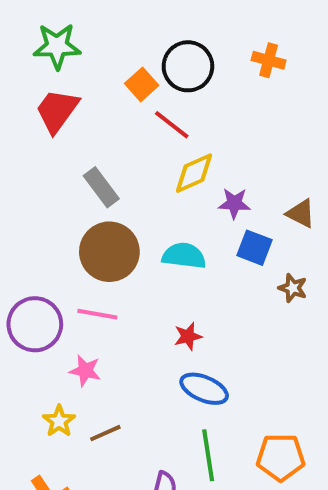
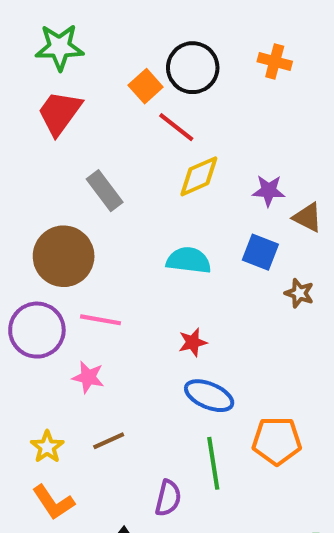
purple star: (234, 203) -> (269, 191), moved
brown circle: (109, 252) -> (64, 256), moved
yellow star: (59, 421) -> (47, 447), moved
orange pentagon: (281, 457) -> (277, 441), moved

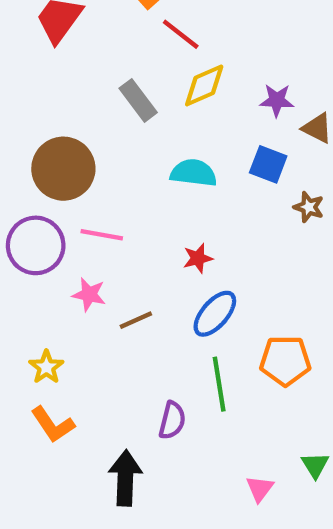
gray rectangle: (105, 191) -> (138, 100), moved
blue ellipse: (209, 396) -> (215, 314), turned -72
brown line: (109, 441) -> (136, 320), moved

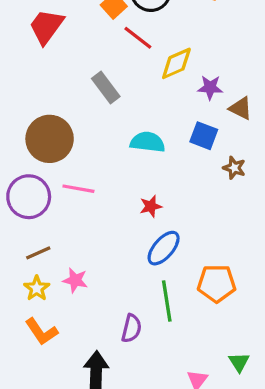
yellow diamond: (204, 85) -> (176, 63), moved
pink star: (89, 295) -> (75, 280), moved
brown line: (136, 320) -> (38, 253), moved

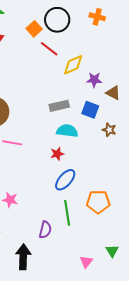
gray rectangle: (106, 87) -> (59, 106), moved, turned -66
cyan semicircle: (148, 142) -> (67, 131), moved

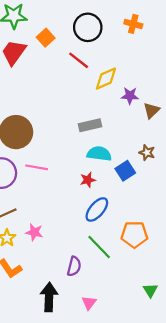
orange square: (34, 29) -> (46, 38), moved
brown triangle: (113, 93) -> (151, 110), turned 49
blue square: (90, 110) -> (125, 171), moved, turned 36
green line: (67, 213) -> (99, 247), turned -35
pink triangle: (86, 262) -> (89, 303), moved

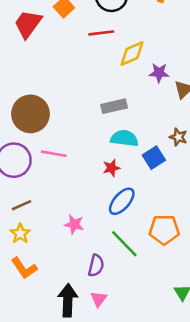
red line: (79, 60) -> (101, 33), turned -45
pink star: (34, 232) -> (74, 224), moved
pink triangle: (89, 303) -> (99, 299), moved

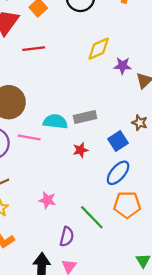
red line: (101, 33) -> (34, 49), moved
gray rectangle: (114, 106) -> (85, 117), moved
cyan semicircle: (124, 138) -> (55, 122), moved
blue ellipse: (122, 201) -> (118, 173), moved

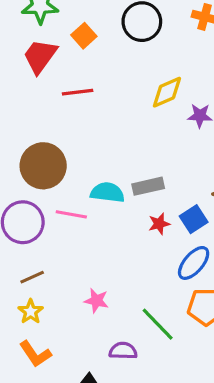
red star: (80, 150) -> (159, 224), moved
purple semicircle: (67, 237) -> (123, 351), turned -102

